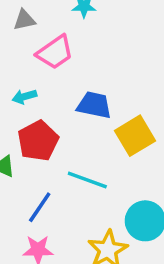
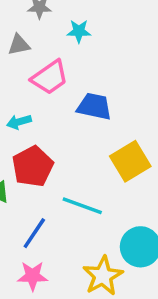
blue trapezoid: (94, 105) -> (94, 106), moved

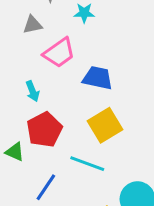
cyan arrow: (19, 122) -> (33, 91), turned -96
yellow square: (130, 161) -> (105, 125), moved

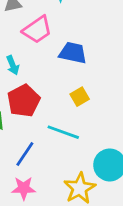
yellow square: (105, 125) -> (80, 97), size x0.6

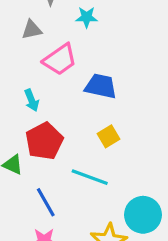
blue line: (25, 154) -> (46, 202), turned -64

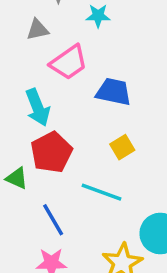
cyan arrow: (32, 100) -> (38, 107), size x1.5

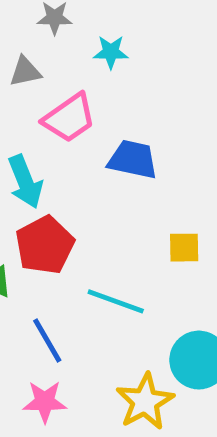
yellow square: (122, 147) -> (184, 248), moved, turned 30

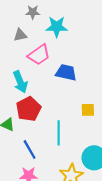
cyan star: (111, 52) -> (57, 27), size x1.5
cyan line: (116, 301) -> (59, 133), turned 70

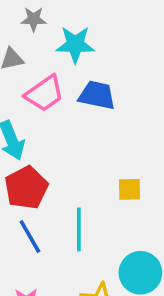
blue trapezoid: (66, 73) -> (97, 95), moved
blue line: (30, 149) -> (30, 237), moved

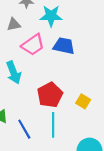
red pentagon: (26, 188) -> (50, 95), moved
yellow square: (130, 189) -> (83, 101), turned 32

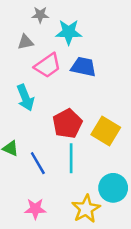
yellow square: (83, 101) -> (106, 131), size x1.6

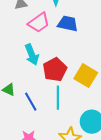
cyan arrow: (25, 98) -> (32, 55), moved

